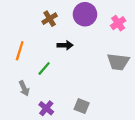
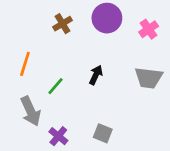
black arrow: (65, 45) -> (96, 75), moved, turned -64
gray arrow: (24, 88) -> (31, 111), size x1.5

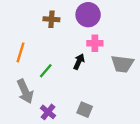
brown cross: (62, 24) -> (51, 19), turned 35
pink cross: (149, 29) -> (95, 43), moved, turned 35

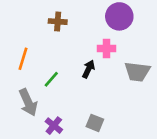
purple circle: (88, 15) -> (119, 16), moved

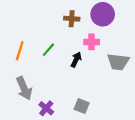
brown cross: (58, 22) -> (72, 19), moved
green line: (51, 79) -> (48, 50), moved

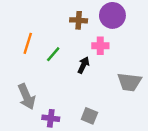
orange line: (20, 51) -> (28, 43), moved
gray trapezoid: (118, 62) -> (129, 82), moved
purple cross: (46, 108) -> (51, 118), turned -32

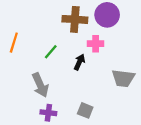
brown cross: (79, 20) -> (75, 19), size x1.5
orange line: (28, 43) -> (14, 43), moved
gray arrow: (27, 97) -> (40, 85), moved

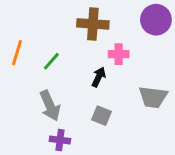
purple circle: (107, 15) -> (156, 20), moved
green line: (51, 52) -> (51, 61), moved
gray square: (85, 110) -> (102, 116), moved

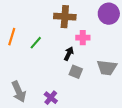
gray arrow: (50, 106) -> (19, 92), moved
gray square: (102, 116) -> (76, 72), moved
purple cross: (60, 140) -> (51, 98), moved, turned 32

